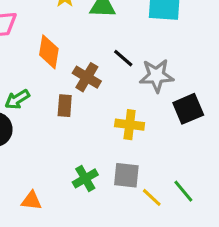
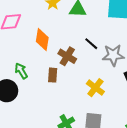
green arrow: (17, 99) -> (21, 71), turned 91
yellow cross: (130, 125) -> (95, 88), turned 30

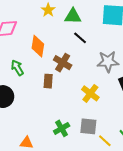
black line: (91, 44) -> (80, 38), moved
green arrow: (21, 71) -> (17, 68), moved

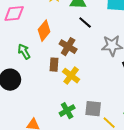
orange diamond: (38, 46) -> (44, 31), turned 30
yellow cross: (90, 93) -> (71, 76), moved

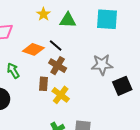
black line: (85, 23) -> (56, 45), moved
orange diamond: (44, 31) -> (33, 49), turned 70

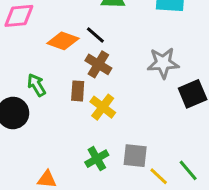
green arrow: (13, 71) -> (37, 85), moved

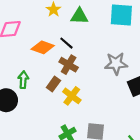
green arrow: (37, 85) -> (23, 80), turned 35
brown rectangle: (78, 91) -> (53, 84), turned 32

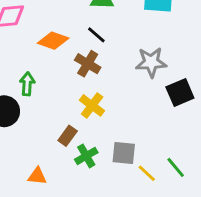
black line: (66, 43) -> (96, 35), moved
brown rectangle: (53, 84) -> (68, 136), moved

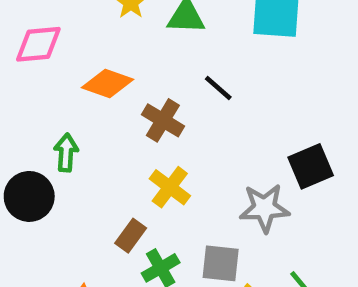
black line: (96, 35) -> (218, 88), moved
gray star: (151, 62) -> (264, 208), moved

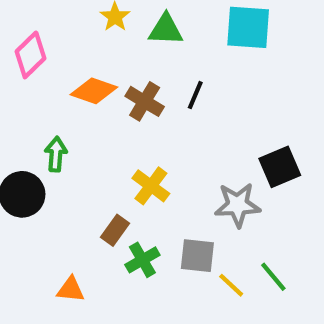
pink diamond: (38, 44) -> (30, 55), turned -39
black line: (218, 88) -> (195, 95), turned 72
brown cross: (163, 120) -> (145, 101), moved

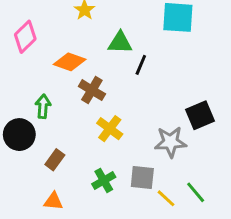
green triangle: (166, 30) -> (120, 43), moved
brown cross: (145, 101) -> (92, 90), moved
brown rectangle: (115, 230) -> (55, 160), moved

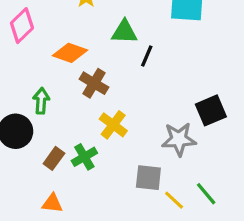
green cross: (104, 180) -> (84, 157), moved

